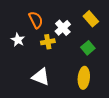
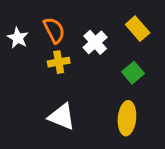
white star: (18, 40) -> (18, 38), moved
yellow cross: (48, 42) -> (59, 62), moved

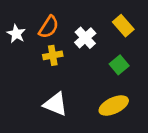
orange semicircle: (54, 30) -> (49, 27), turned 60
yellow ellipse: (127, 118) -> (114, 106), turned 60

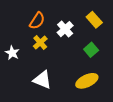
white star: (16, 34) -> (12, 53), moved
yellow cross: (53, 55) -> (40, 43), turned -32

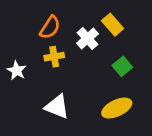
yellow rectangle: (94, 20) -> (113, 25), moved
yellow cross: (40, 43) -> (54, 57), turned 32

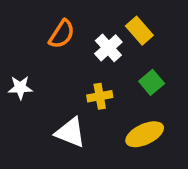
yellow cross: (54, 57) -> (100, 96), moved
white star: (17, 71) -> (20, 88), turned -30

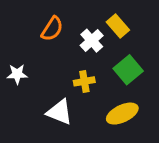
green square: (152, 82) -> (128, 70), size x1.4

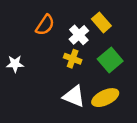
yellow cross: (84, 81) -> (73, 59), moved, turned 30
white triangle: (60, 112) -> (74, 96), moved

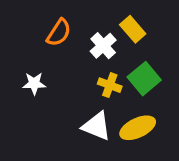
yellow cross: (73, 59) -> (110, 85), moved
white star: (15, 64) -> (34, 83), moved

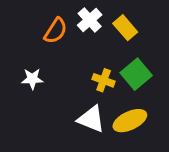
white cross: (103, 46) -> (90, 20), moved

